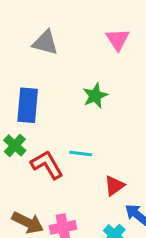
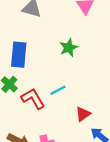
cyan line: (81, 153) -> (58, 90), turned -35

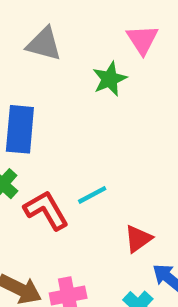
green star: (69, 48) -> (110, 79), moved

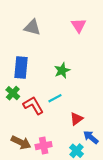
green star: (110, 79) -> (62, 71), moved

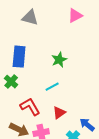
pink triangle: (79, 25) -> (75, 16), turned 35
red L-shape: (33, 105) -> (30, 107), moved
red triangle: (76, 119) -> (59, 113), moved

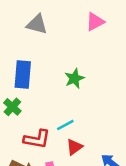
cyan line: (52, 87) -> (65, 125), moved
red L-shape: (30, 107) -> (37, 139), turned 130

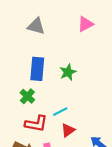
blue rectangle: (23, 75) -> (37, 69), moved
green cross: (12, 107) -> (27, 96), moved

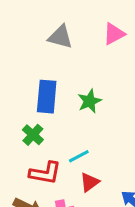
gray triangle: (36, 26) -> (60, 37), moved

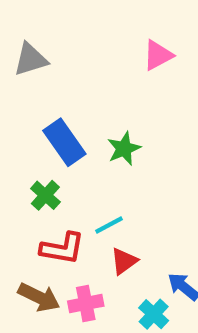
gray triangle: (60, 37) -> (31, 59), moved, turned -32
blue rectangle: (47, 97) -> (64, 142), turned -40

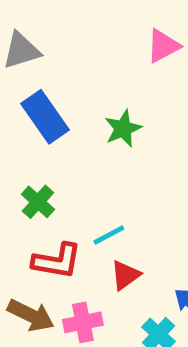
blue rectangle: (64, 142) -> (45, 117), moved
green star: (124, 149) -> (123, 129), moved

